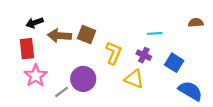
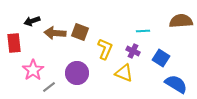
brown semicircle: (196, 23) -> (181, 21), size x1.6
red rectangle: (27, 49) -> (14, 43), moved
gray line: (62, 92) -> (49, 87), moved

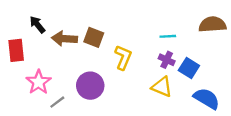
black arrow: (32, 21) -> (37, 25), turned 70
purple cross: (133, 51) -> (167, 60), moved
yellow triangle: (124, 73) -> (162, 87), moved

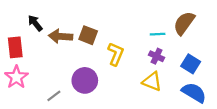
brown semicircle: (212, 25) -> (184, 23), moved, turned -50
blue square: (189, 68) -> (191, 64), moved
pink star: (39, 82) -> (16, 77), moved

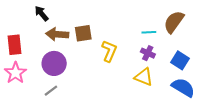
black arrow: (35, 23) -> (42, 13), moved
brown square: (88, 35) -> (83, 33), turned -30
purple circle: (85, 80) -> (54, 63), moved

